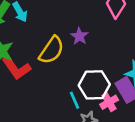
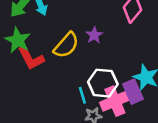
pink cross: (109, 102) -> (115, 101), size x1.6

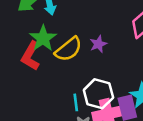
green star: (18, 40) -> (43, 38), moved
red L-shape: (31, 58) -> (31, 56), turned 48

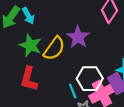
purple star: (98, 44) -> (78, 37), size x1.5
red L-shape: (31, 56) -> (29, 79), moved

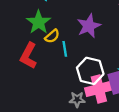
yellow semicircle: (54, 48) -> (52, 36), moved, size x0.6
cyan line: (73, 91) -> (65, 49), moved

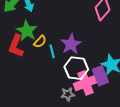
purple star: (89, 26) -> (71, 44), moved
red L-shape: (28, 56) -> (16, 46), moved

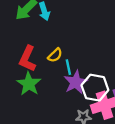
green star: (27, 31) -> (29, 84), moved
purple star: (71, 44) -> (76, 82), moved

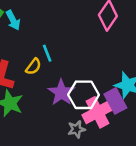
cyan line: (68, 67) -> (47, 53), moved

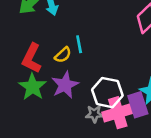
purple star: (61, 93) -> (65, 85), moved
gray star: (77, 129) -> (94, 114), moved

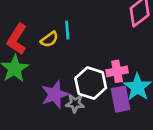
purple star: (65, 85) -> (55, 94), moved
pink cross: (118, 113) -> (117, 71), moved, size x0.7

